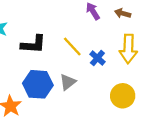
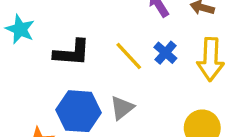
blue cross: (97, 58) -> (165, 53), moved

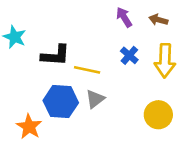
yellow line: (129, 56) -> (87, 70), moved, turned -35

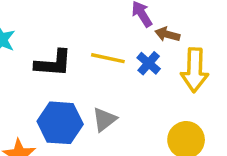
brown arrow: (158, 20) -> (167, 34), moved
yellow line: (87, 70) -> (108, 58), moved

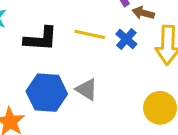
gray triangle: (104, 119) -> (87, 89), turned -50

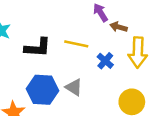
blue cross: (126, 39) -> (105, 61), moved

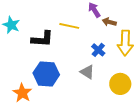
yellow line: (76, 44) -> (69, 26), moved
gray triangle: (74, 87) -> (87, 72), moved

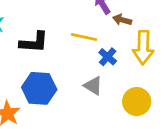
yellow line: (69, 26) -> (84, 37), moved

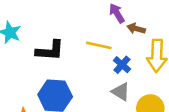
gray triangle: (93, 86) -> (121, 92), moved

